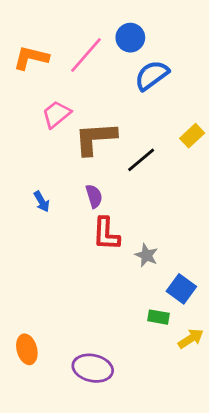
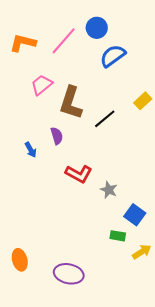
brown L-shape: (95, 138) -> (71, 103), turned -68
purple semicircle: (94, 196) -> (57, 136), moved
red L-shape: (106, 234) -> (79, 174), turned -64

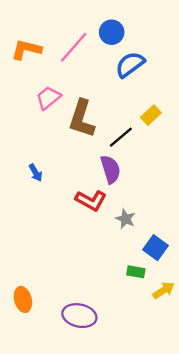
yellow rectangle: (143, 101) -> (151, 115), moved
purple semicircle: (57, 136) -> (110, 169), moved, size x1.4

